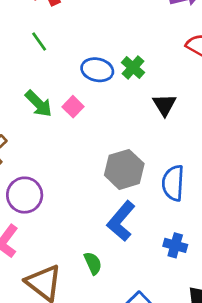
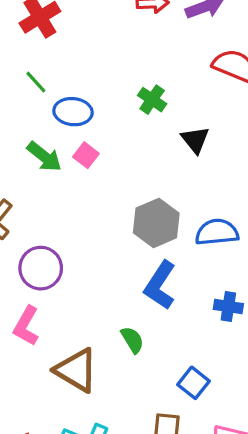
blue ellipse: (97, 70) -> (73, 112), moved
blue semicircle: (173, 183) -> (217, 232), turned 88

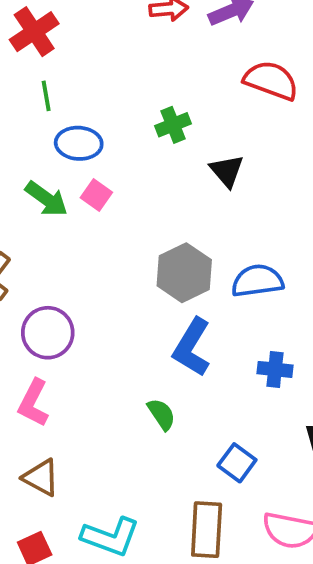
green line: (36, 82) -> (46, 96), moved, turned 35
green cross: (152, 100) -> (173, 125), turned 36
brown triangle: (76, 370) -> (41, 478), moved, size x0.7

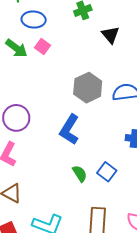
blue L-shape: (192, 347) -> (69, 130), moved
green semicircle: (161, 414) -> (80, 174), moved
blue square: (237, 463) -> (107, 172), moved

